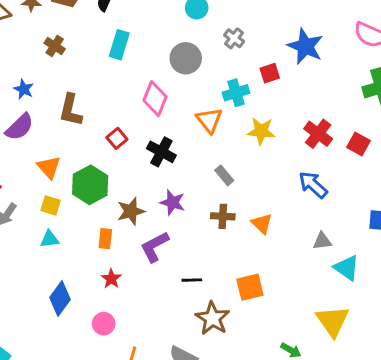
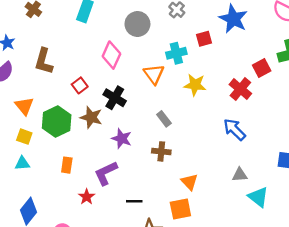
red square: (358, 144) -> (262, 68), moved, turned 30
brown star: (131, 211) -> (91, 117), moved, turned 30
orange triangle: (262, 224) -> (189, 182), moved
red star: (111, 279) -> (87, 197), moved

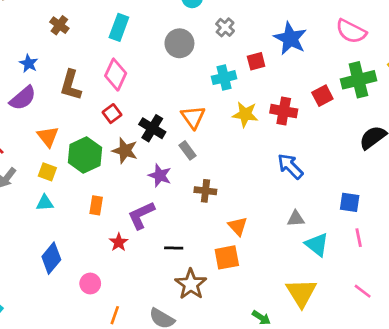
pink diamond: (111, 55) -> (116, 75), moved
orange triangle: (154, 74) -> (193, 117), moved
red cross: (240, 89) -> (284, 111), moved, turned -30
gray rectangle: (164, 119) -> (188, 150), moved

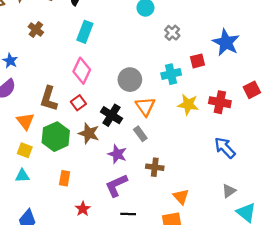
gray circle: (179, 43) -> (130, 80), moved
brown L-shape: (71, 85) -> (49, 99), moved
purple L-shape: (141, 215) -> (116, 185), moved
gray triangle: (296, 219) -> (229, 191), turned -32

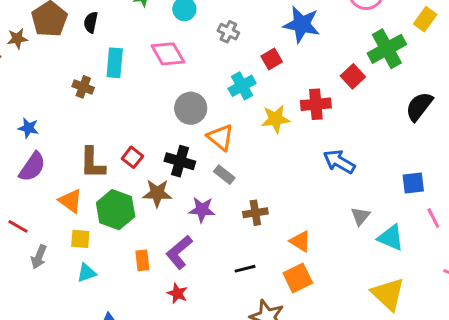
brown cross: (36, 29) -> (83, 87), moved
pink diamond: (82, 71) -> (168, 54), moved, turned -40
purple L-shape: (116, 185) -> (179, 252), moved
black line: (128, 214) -> (245, 269), moved

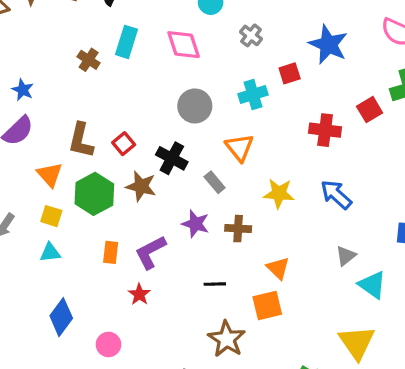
yellow star: (276, 119) -> (279, 193), moved
orange triangle: (221, 137) -> (239, 148), moved
purple star: (202, 210) -> (196, 224), moved

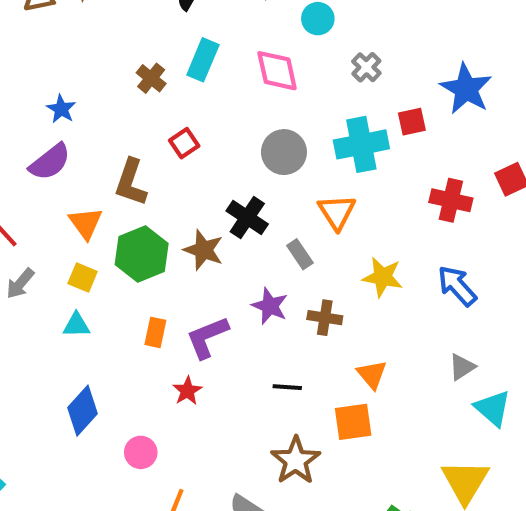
cyan cross: (253, 94) -> (361, 144), size x1.4
red square: (124, 144) -> (184, 143), moved

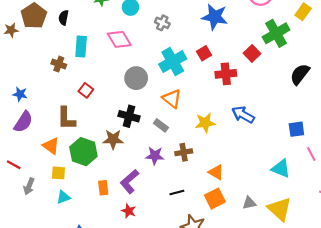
red square: (412, 122) -> (204, 53), moved
gray triangle: (462, 367) -> (249, 203), moved, turned 40

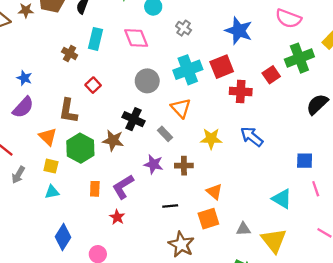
red square: (204, 53) -> (222, 67), size x1.5

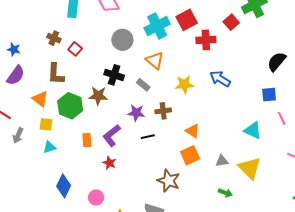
brown cross: (70, 53) -> (54, 38), moved
black semicircle: (317, 104) -> (277, 62), moved
black line: (170, 206) -> (148, 137), moved

